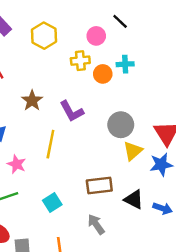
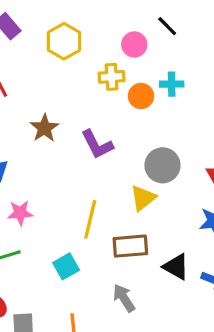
yellow line: (50, 144) -> (90, 219), moved
yellow triangle: (133, 151) -> (143, 198), moved
pink star: (17, 164) -> (20, 213), turned -30

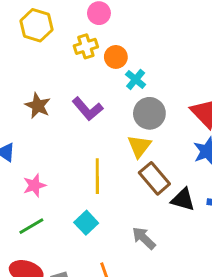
cyan cross: (172, 84) -> (136, 79), moved, turned -36
brown rectangle: (130, 246) -> (154, 178), moved, turned 68

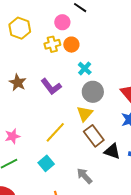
orange circle: (116, 57) -> (71, 45), moved
yellow line: (97, 176) -> (55, 132), turned 40

